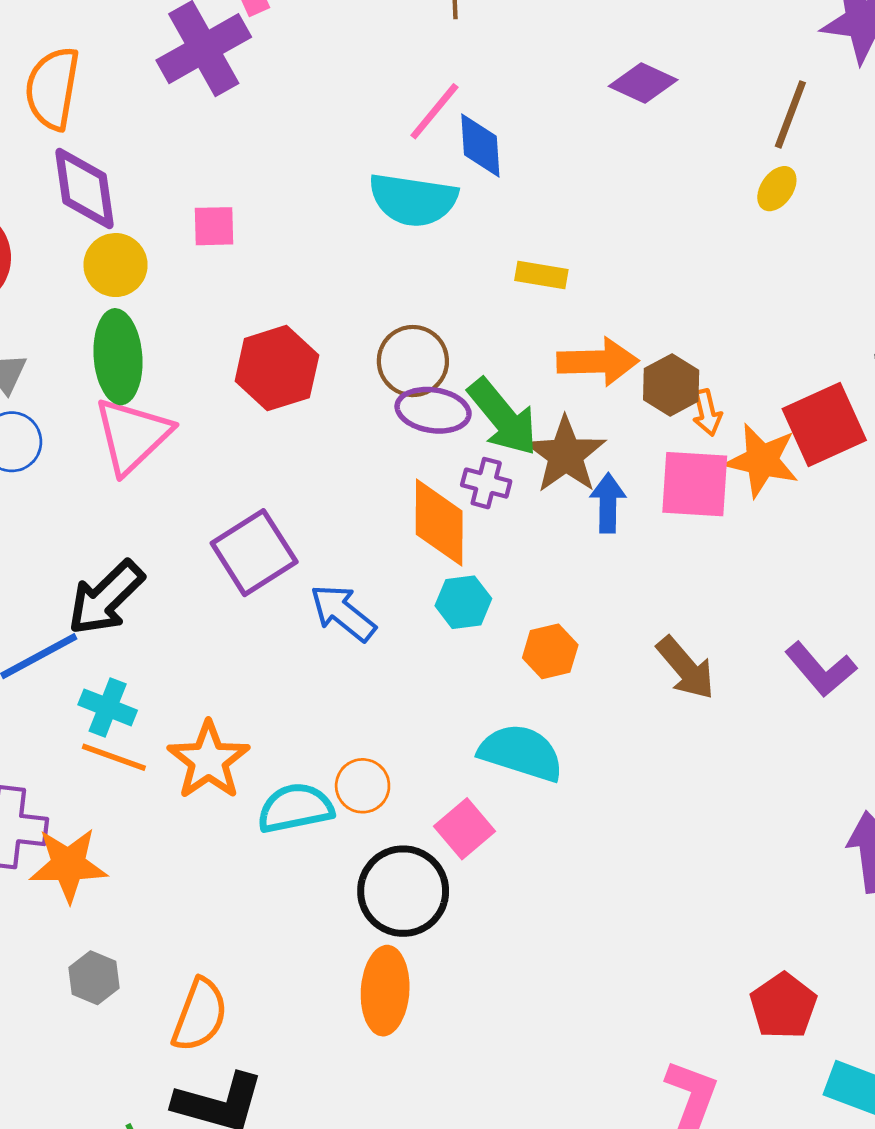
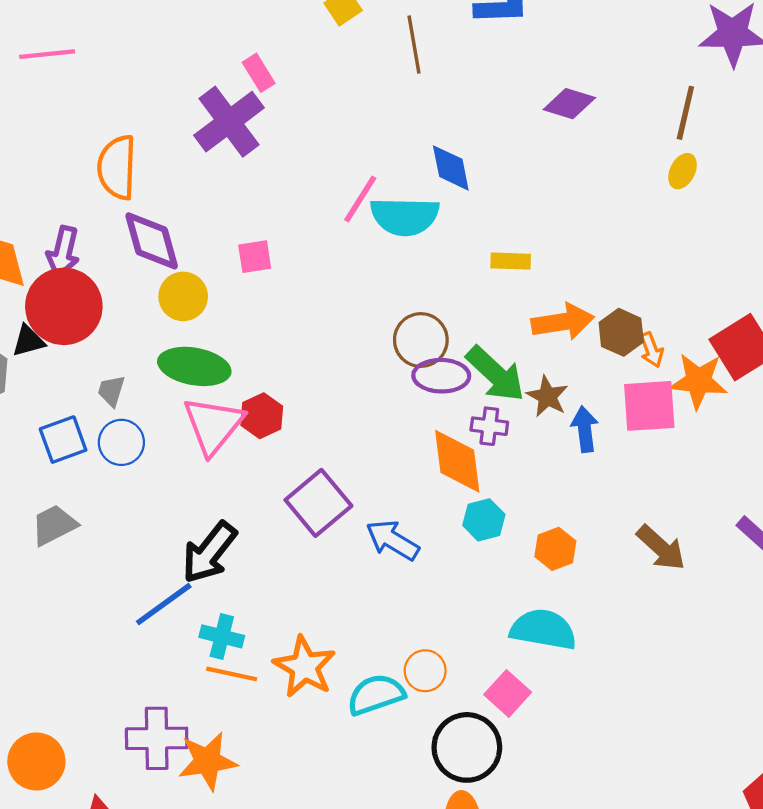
pink line: (434, 111) -> (360, 199), moved
green ellipse: (118, 357) -> (194, 366), turned -68
red hexagon: (277, 368) -> (262, 416), moved, size x0.7
brown star: (566, 455) -> (547, 396), size x0.7

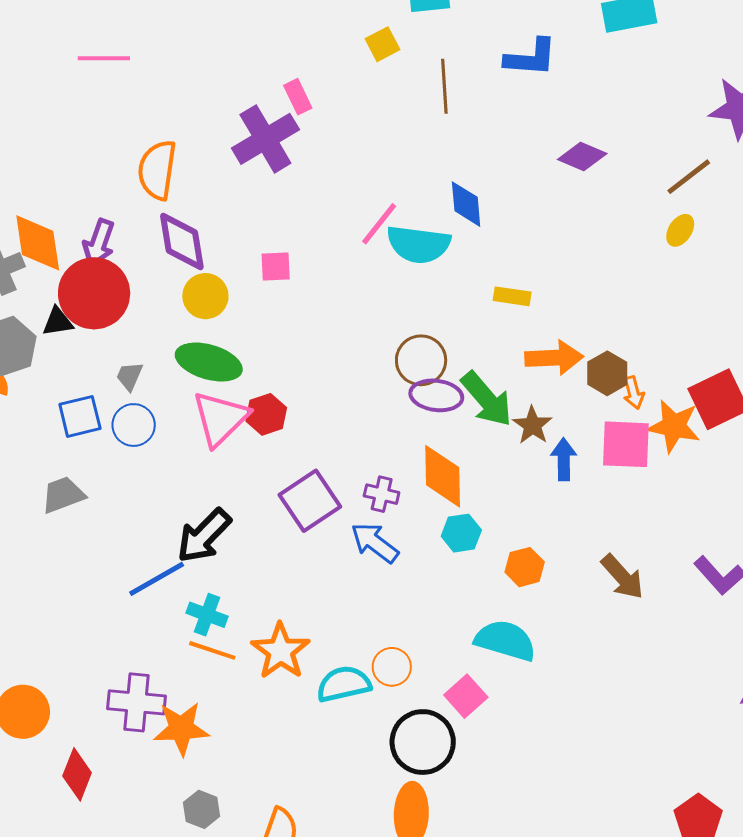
brown line: (685, 113) -> (689, 177), turned 33
purple cross: (489, 426) -> (382, 494), moved

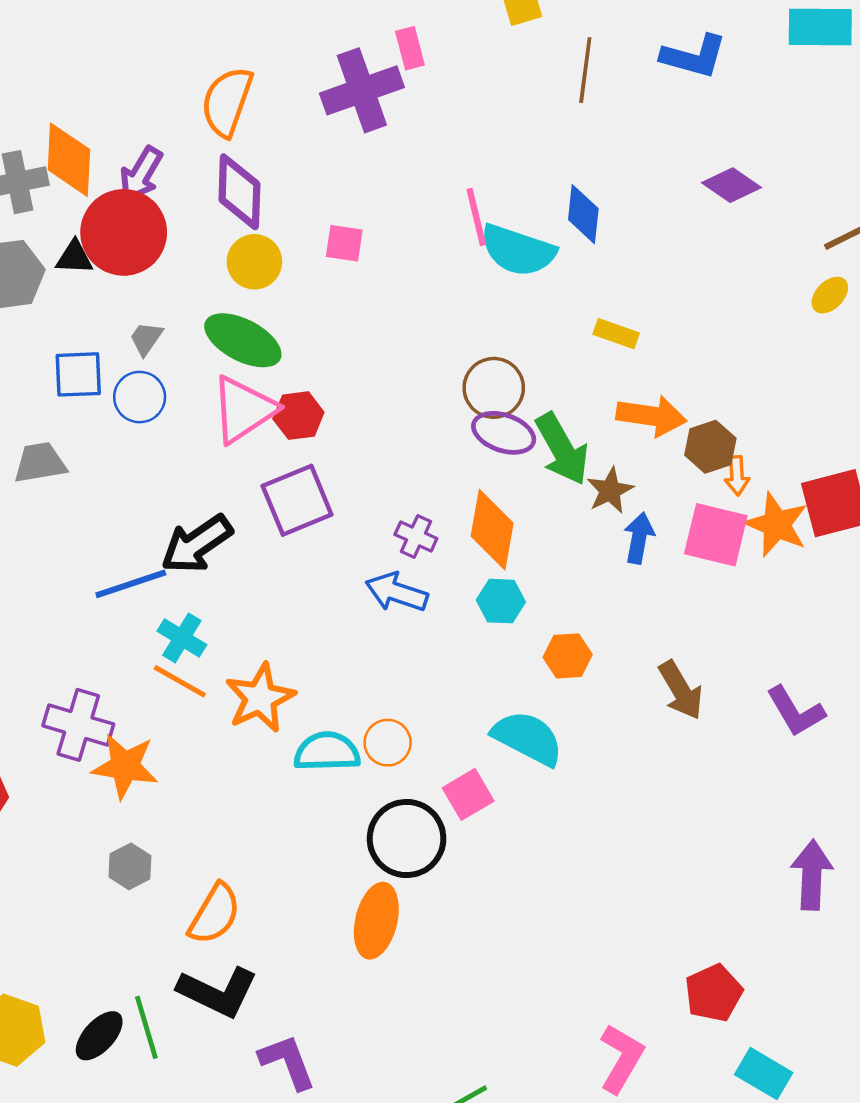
pink line: (379, 224) -> (476, 217), turned -63
purple square: (310, 501) -> (297, 500), moved
blue arrow: (375, 543) -> (397, 592), turned -30

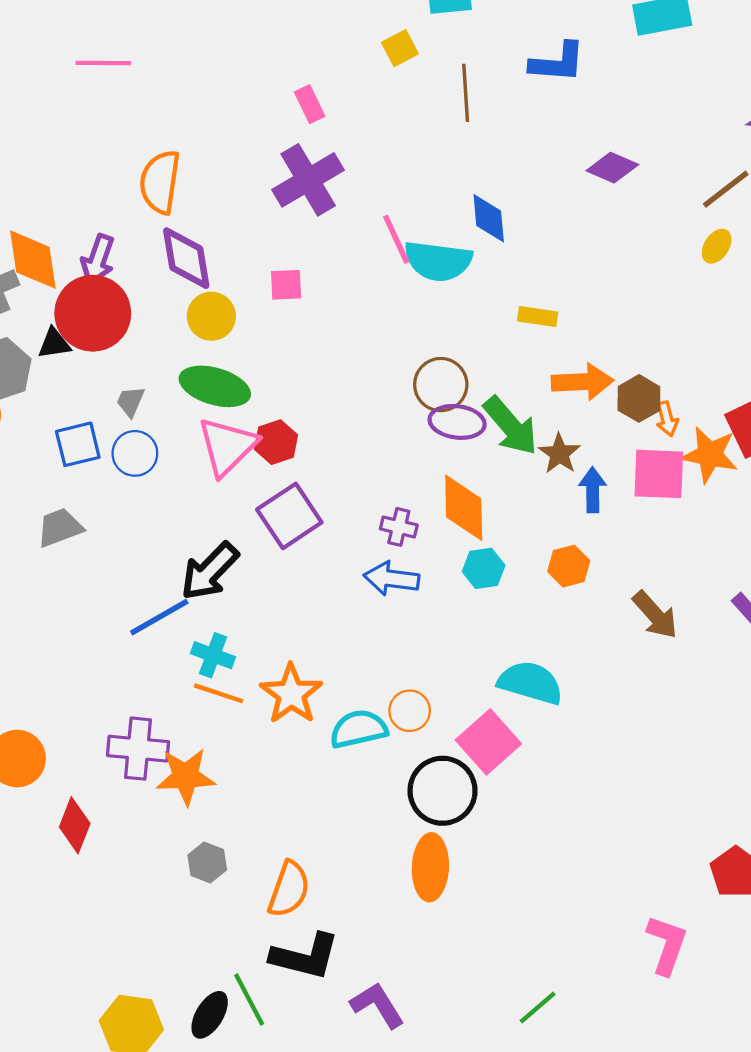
purple cross: (362, 90) -> (308, 180), moved
orange hexagon: (568, 656) -> (569, 566), moved
pink square: (468, 794) -> (488, 742), size x1.4

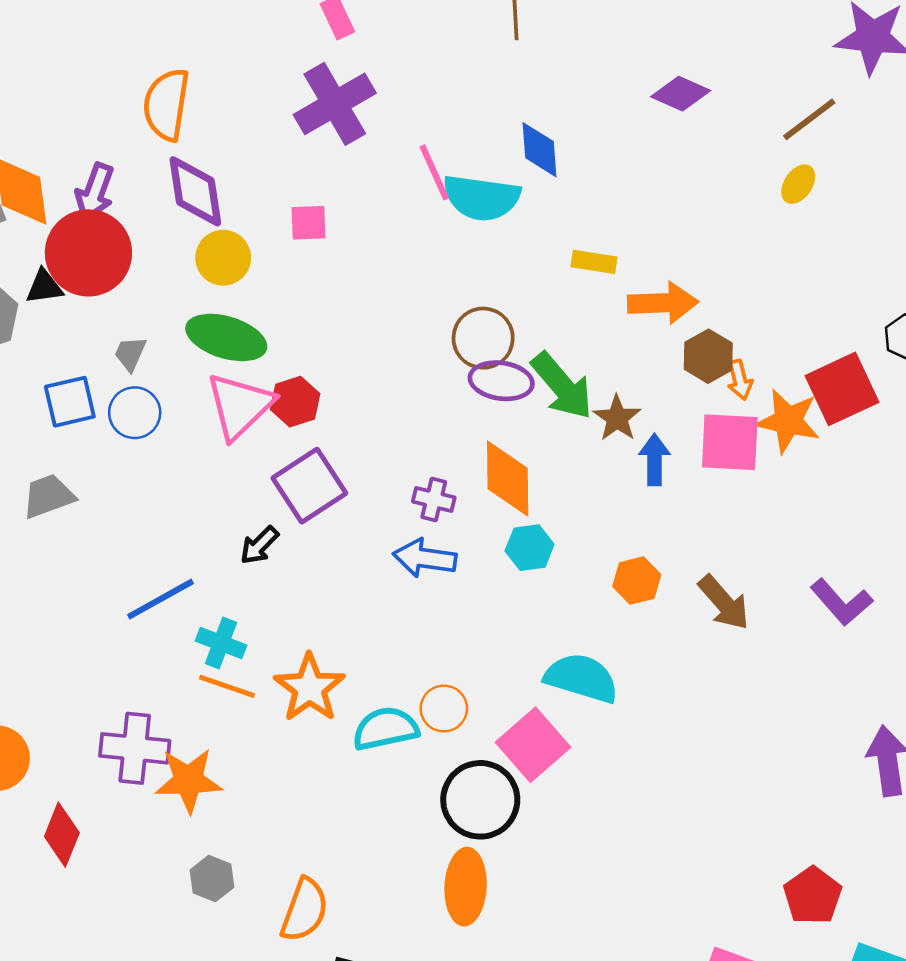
orange arrow: (582, 382) -> (663, 303), moved
orange hexagon: (569, 566) -> (637, 581), moved
black arrow: (210, 571) -> (259, 545), moved, size x0.6

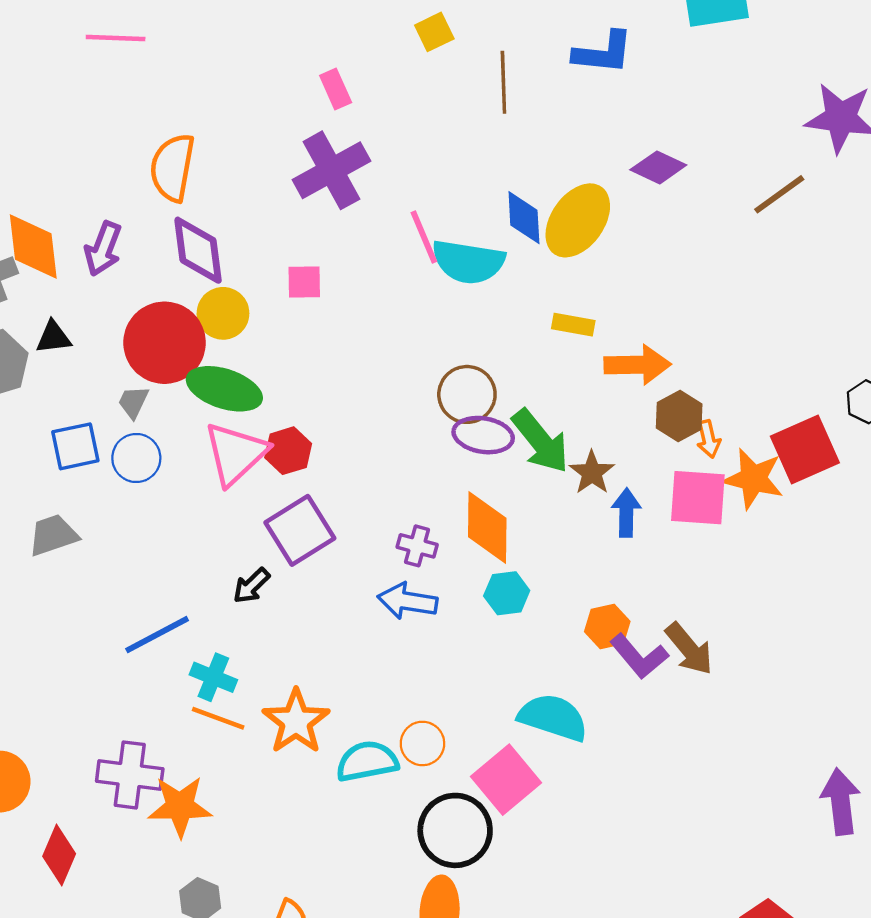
yellow ellipse: (798, 184) -> (578, 220), moved, size x2.0
red circle: (88, 253) -> (165, 343), moved
purple L-shape: (841, 602) -> (639, 656), moved

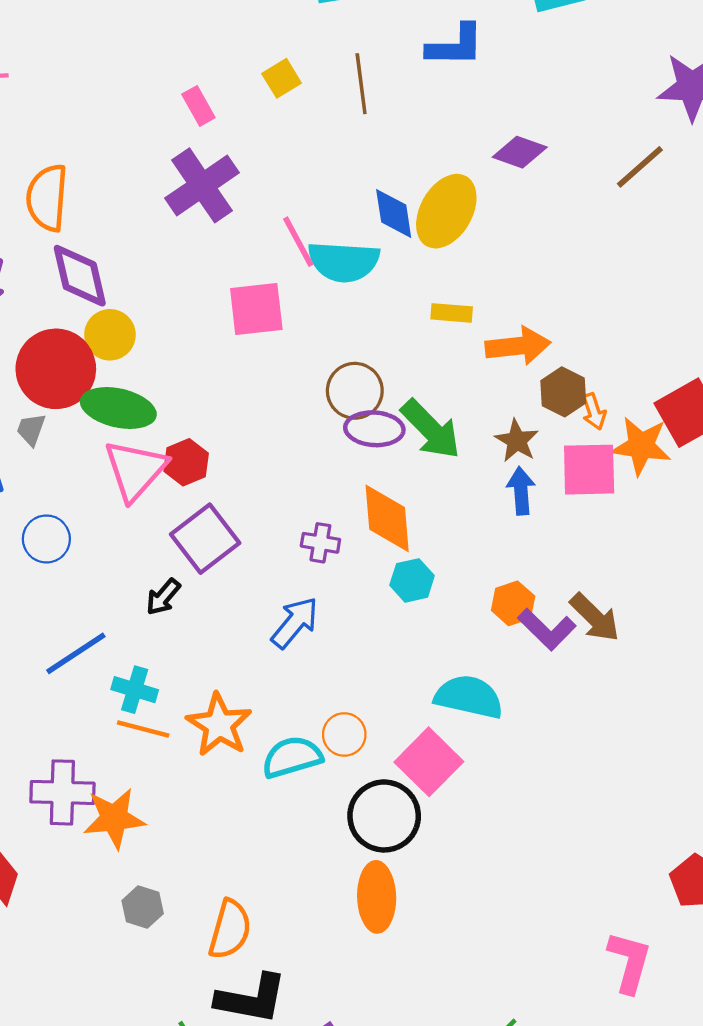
yellow square: (434, 32) -> (282, 78), moved
pink square: (304, 282) -> (256, 309), moved, size x1.6
blue circle: (136, 458) -> (46, 539), moved
brown star: (592, 473) -> (517, 441), moved
blue arrow: (407, 601) -> (295, 623), moved, turned 126

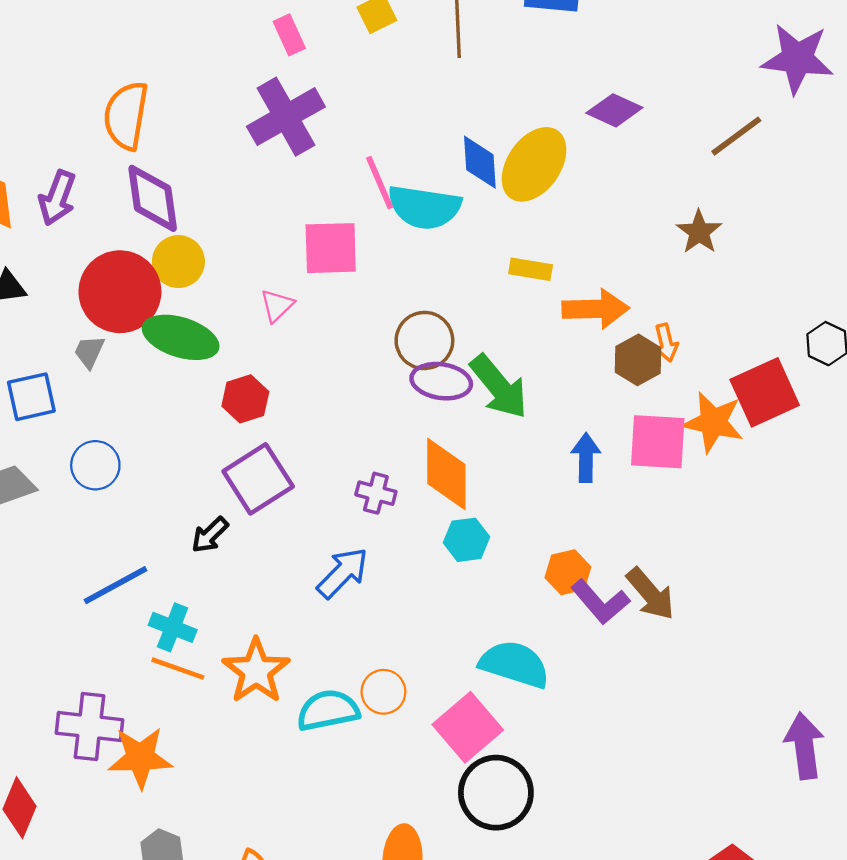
orange arrow: (594, 412) -> (666, 343), moved
brown star: (517, 441) -> (699, 232), moved
pink triangle: (135, 470) -> (277, 306), moved, size x0.5
black circle: (384, 816) -> (496, 793), moved

